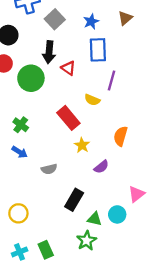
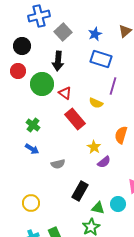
blue rectangle: (98, 50) -> (101, 59), turned -70
red triangle: (68, 68) -> (65, 93), moved
yellow star: (82, 145) -> (94, 147), moved

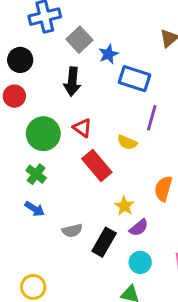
blue star: (95, 34) -> (108, 54), moved
green circle: (42, 84) -> (43, 134), moved
black rectangle: (80, 191) -> (104, 242), moved
cyan circle: (118, 204) -> (140, 262), moved

